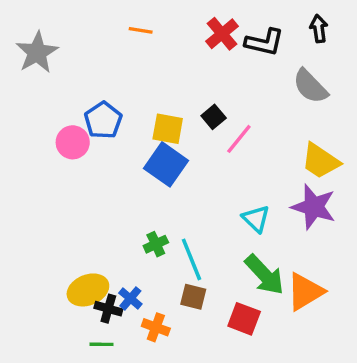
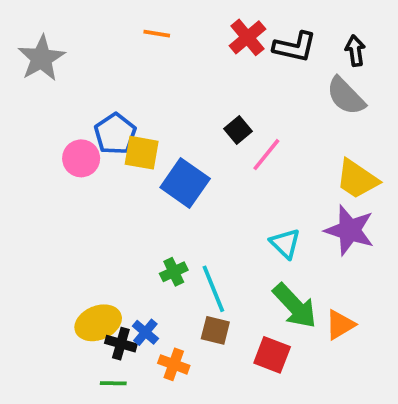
black arrow: (319, 29) -> (355, 51), moved
yellow square: (168, 129) -> (142, 153), moved
orange triangle: (305, 292) -> (340, 325), size x0.7

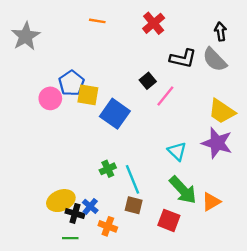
black L-shape: (295, 47) -> (183, 58), moved

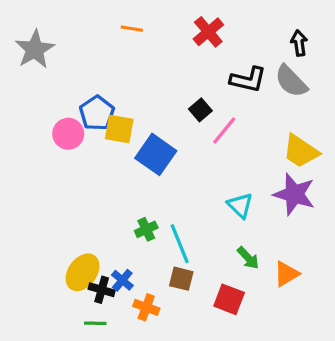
green arrow: (183, 190) -> (248, 258), size x0.6
yellow ellipse: (61, 201) -> (83, 272), turned -32

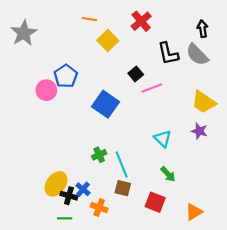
black L-shape: (248, 80) -> (168, 54), turned 65
yellow square: (119, 129) -> (108, 41), moved, turned 36
pink line: (224, 131) -> (152, 88), turned 30
purple star: (294, 194) -> (199, 131), size x0.6
orange triangle: (286, 274) -> (194, 212), moved

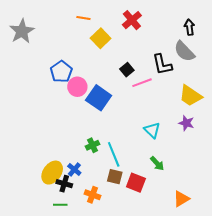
black L-shape: (168, 54) -> (162, 65), moved
pink circle: (46, 90) -> (77, 87), moved
blue cross: (83, 189) -> (74, 170), moved
red square: (155, 202) -> (136, 183), moved

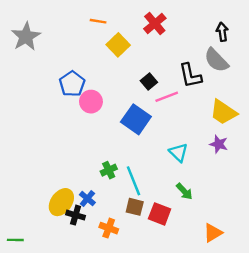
blue square: (99, 98) -> (136, 119), moved
green line: (60, 205) -> (15, 240), moved

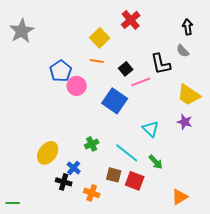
orange line: (98, 21) -> (97, 61), moved
gray semicircle: (216, 60) -> (183, 51), size x0.6
cyan line: (134, 181) -> (127, 153), moved, turned -30
yellow ellipse: (61, 202) -> (48, 153), moved

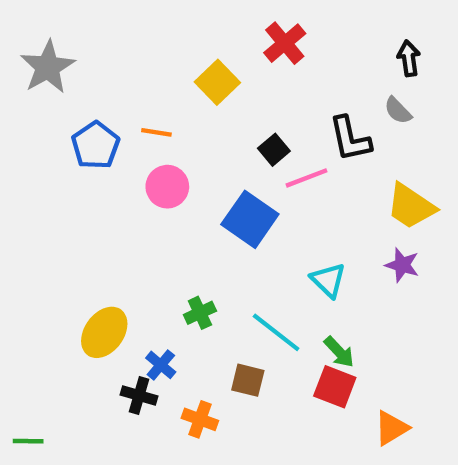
orange line: (97, 61) -> (156, 132), moved
blue pentagon: (61, 71) -> (96, 145), moved
red square: (135, 181) -> (335, 387), moved

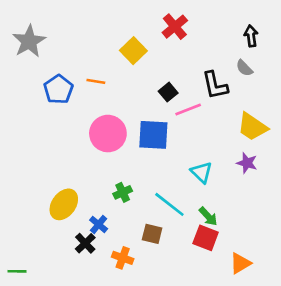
pink circle: (167, 187) -> (108, 134), moved, size x1.4
blue square: (250, 219) -> (153, 135), turned -32
black cross: (139, 395) -> (85, 243), turned 30

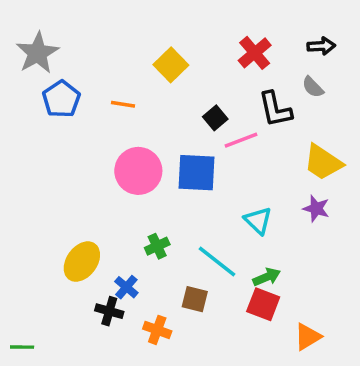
red cross: (175, 27) -> (255, 53), moved
black arrow: (251, 36) -> (321, 46), turned 95
blue pentagon: (58, 89) -> (61, 99), moved
green arrow: (208, 216) -> (267, 277), turned -70
black cross: (85, 243) -> (109, 311), turned -30

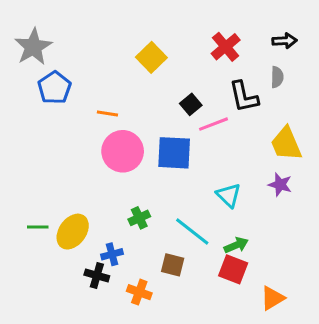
gray semicircle: (313, 87) -> (277, 77), turned -135
orange line: (123, 104) -> (107, 113), moved
yellow trapezoid: (323, 162) -> (286, 144), turned 33
blue cross: (126, 287) -> (112, 254), turned 35
green line: (22, 347) -> (38, 227), moved

